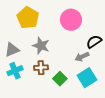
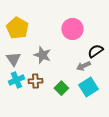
yellow pentagon: (28, 18) -> (17, 28), moved
gray triangle: (12, 50) -> (13, 59), turned -42
brown cross: (41, 68) -> (35, 81), moved

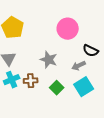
black semicircle: (95, 51) -> (91, 51), turned -119
gray star: (42, 55) -> (49, 60), moved

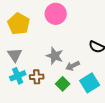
pink circle: (68, 29) -> (56, 14), moved
gray arrow: (79, 66) -> (73, 66), moved

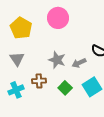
gray arrow: (73, 66) -> (79, 63), moved
cyan cross: (18, 76) -> (16, 90), moved

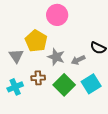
yellow pentagon: (21, 28) -> (36, 41), moved
green square: (65, 88) -> (64, 85), size x1.5

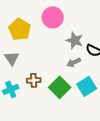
yellow pentagon: (36, 41) -> (20, 29), moved
gray star: (56, 57) -> (75, 40), moved

